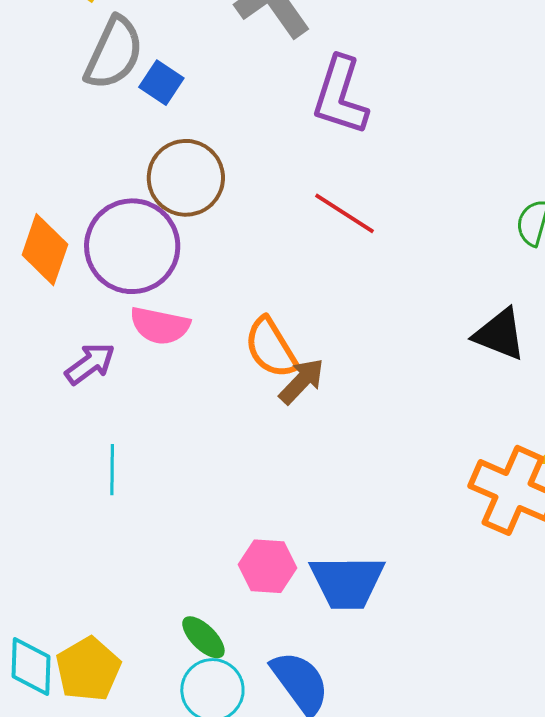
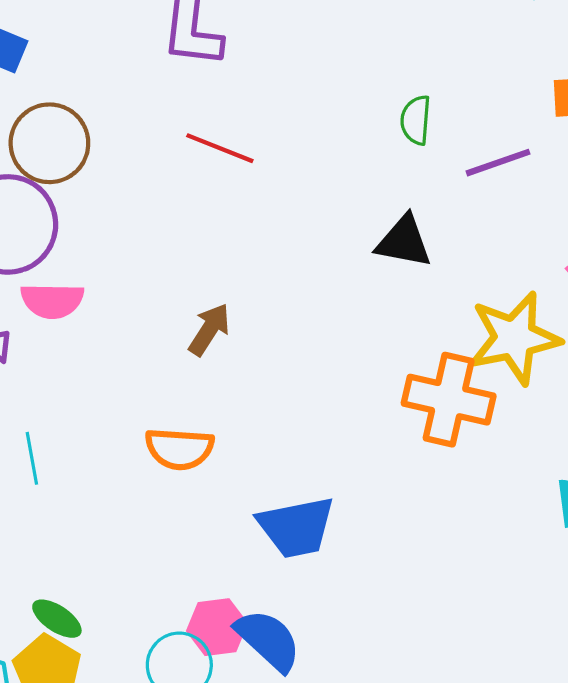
orange semicircle: (271, 348) -> (179, 449), moved, turned -44
pink hexagon: (268, 566) -> (217, 627), moved
green ellipse: (203, 637) -> (57, 619), moved

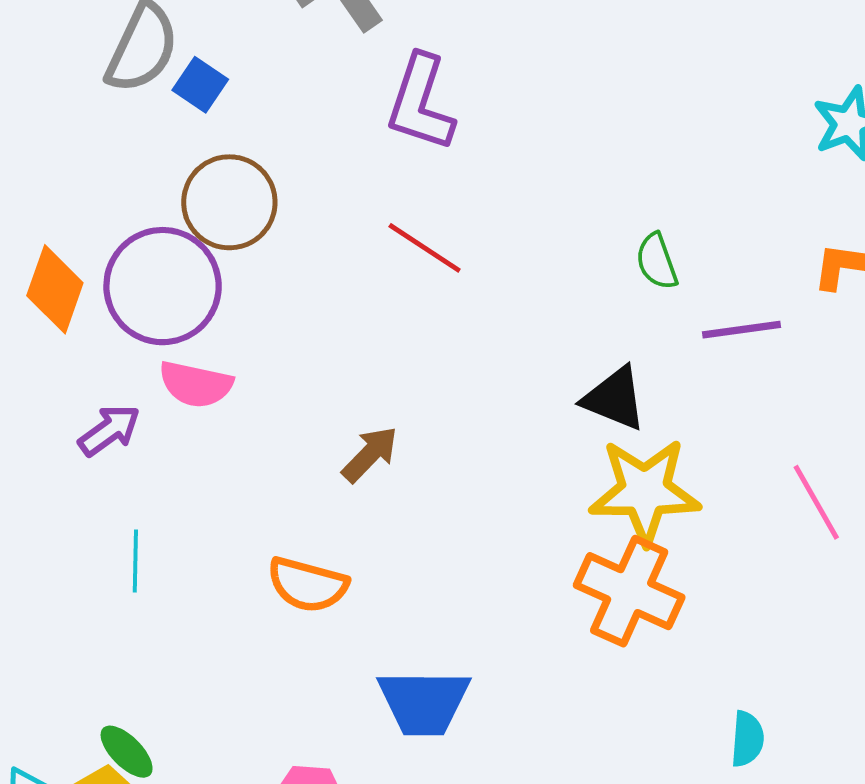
green semicircle: (416, 120) -> (657, 261), turned -36
yellow star: (514, 338) -> (645, 491), moved

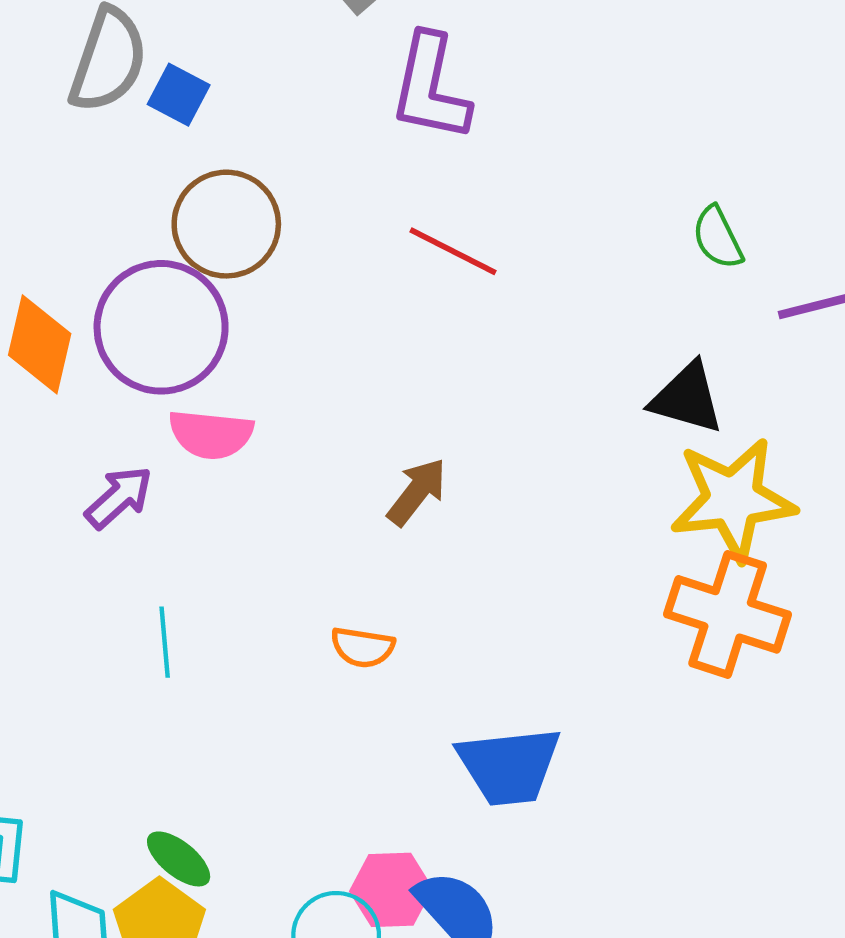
orange semicircle: (308, 585) -> (363, 647), size x0.7

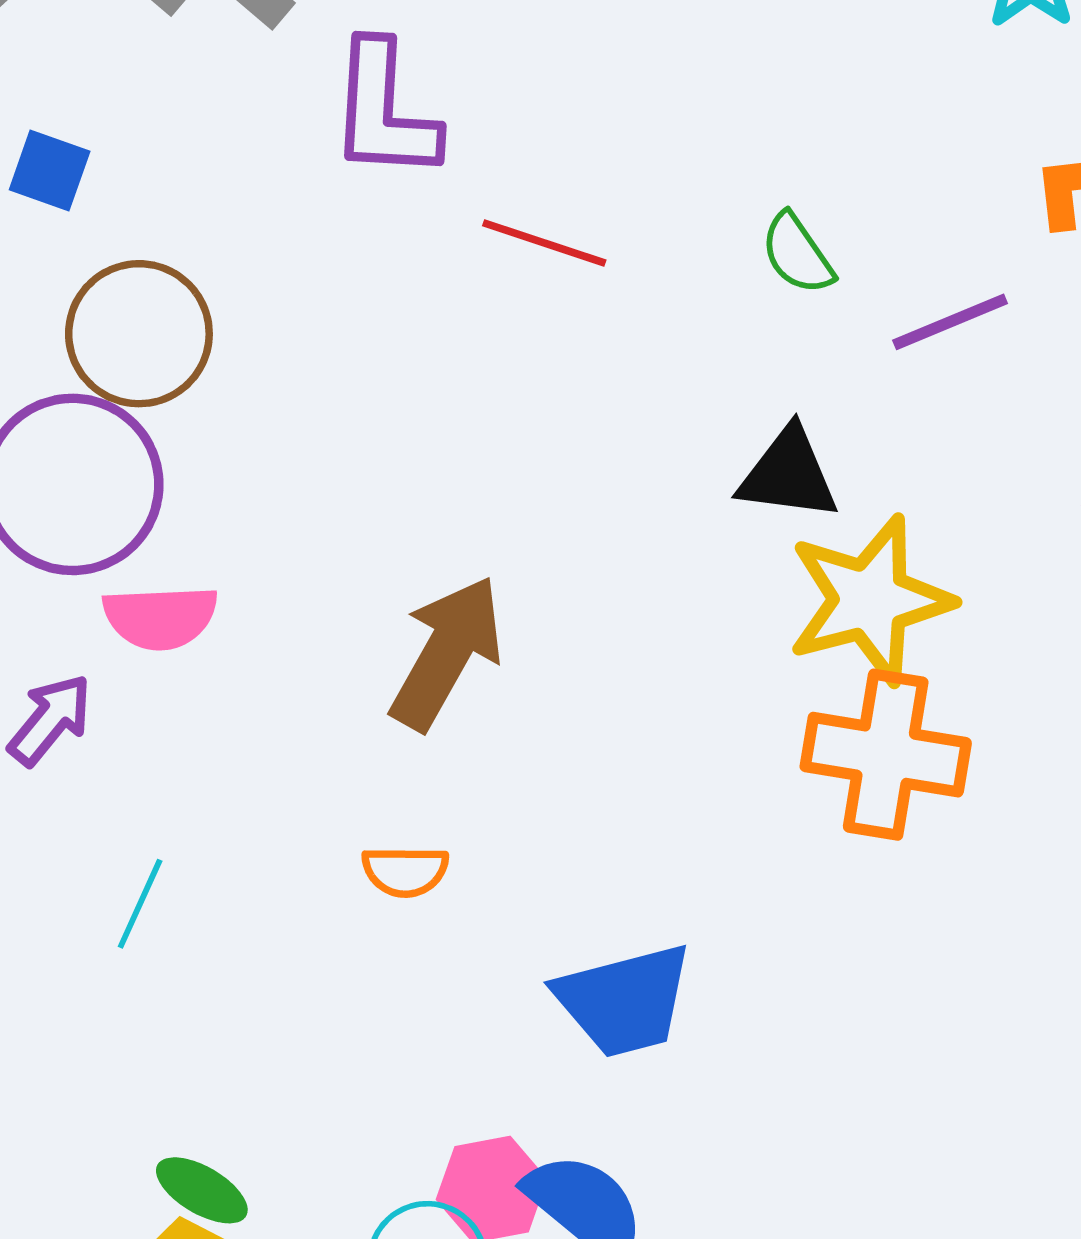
red line: (453, 251) -> (544, 243), moved
brown arrow: (417, 492) -> (447, 653), size x1.6
cyan line: (165, 642) -> (140, 904), turned 38

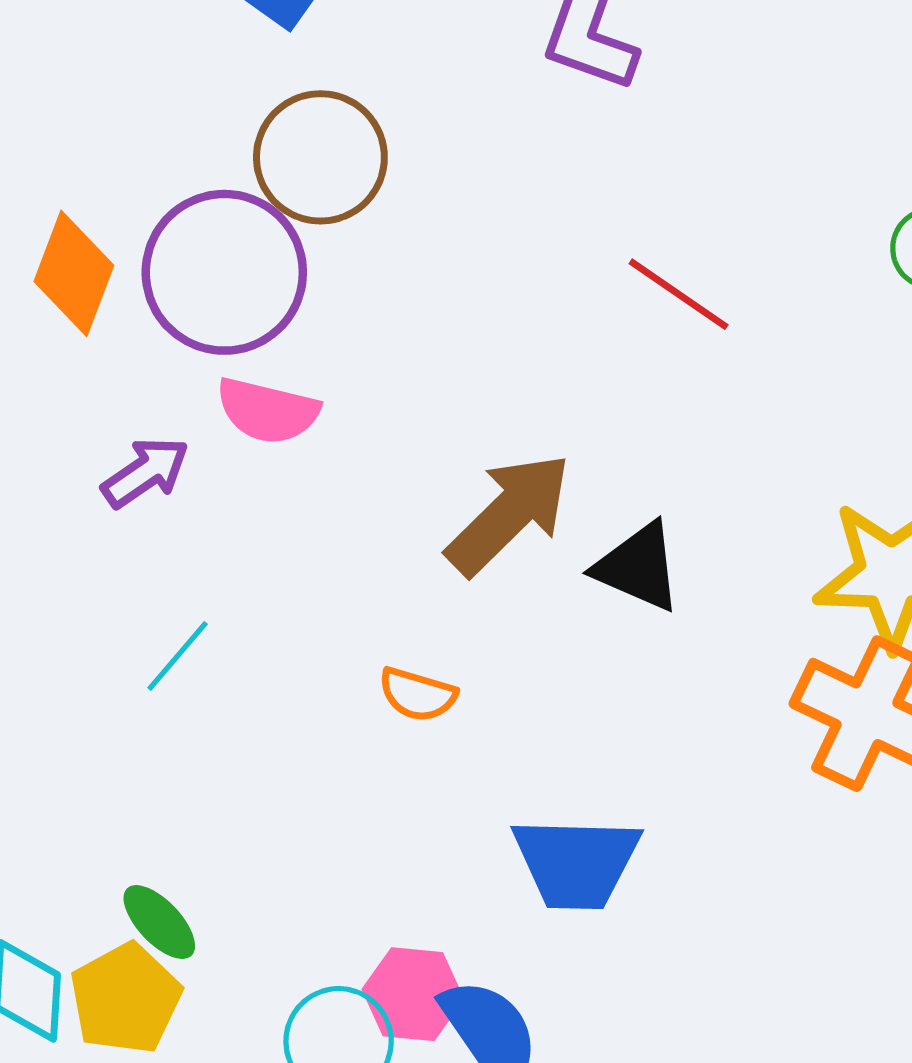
red line: (544, 243) -> (679, 294), moved
black triangle: (788, 474) -> (638, 567), moved

